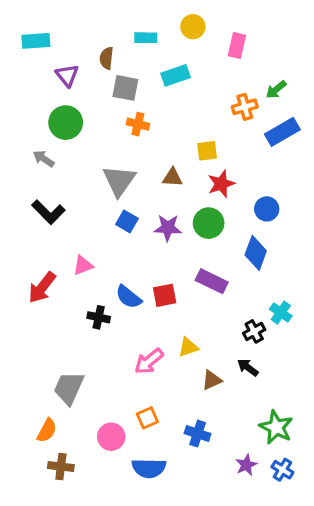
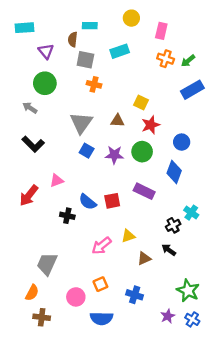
cyan rectangle: (146, 38) -> (90, 26), moved
orange cross: (245, 107) -> (166, 59), moved, turned 35
yellow square: (207, 151) -> (141, 102), turned 32

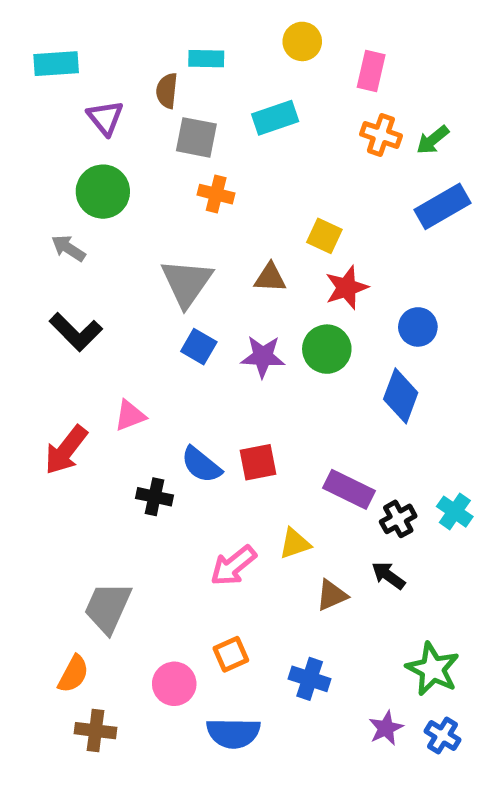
purple rectangle: (144, 191) -> (349, 489), moved
cyan cross: (191, 213) -> (455, 512), moved

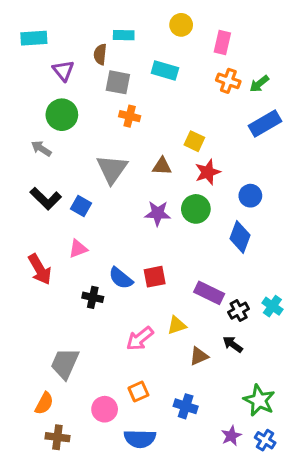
cyan rectangle: (275, 118) -> (165, 71), turned 35
blue square: (199, 347) -> (81, 206), moved
red arrow: (66, 450) -> (40, 269), turned -68

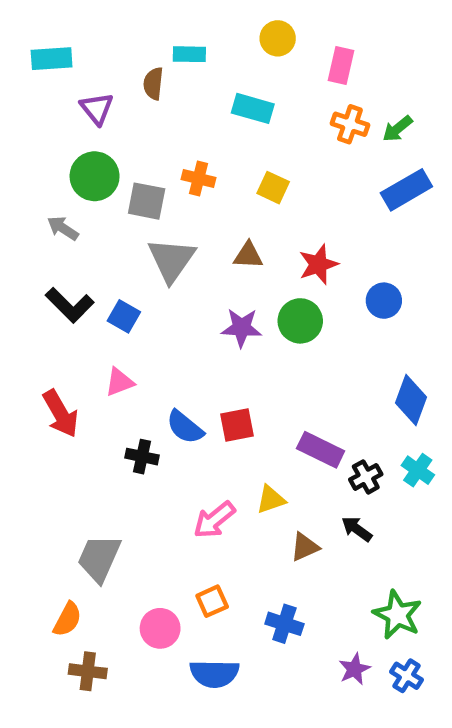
gray square: (118, 82) -> (147, 201), moved
yellow square: (194, 141) -> (273, 188), moved
blue diamond: (240, 237) -> (411, 400), moved

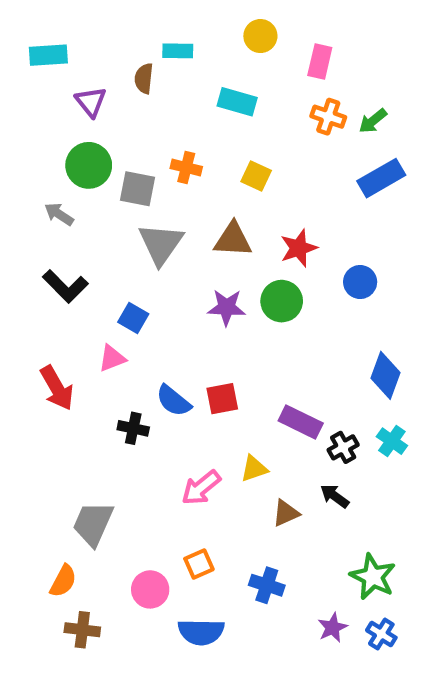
brown triangle: (248, 255) -> (233, 240), size x1.4
blue square: (124, 316) -> (133, 318), moved

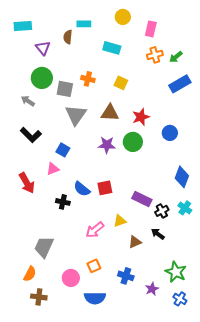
orange cross: (328, 117) -> (155, 55), turned -35
purple star: (333, 628) -> (152, 289), moved

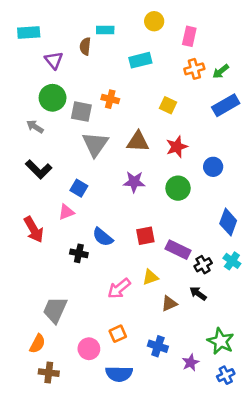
cyan rectangle: (112, 48) -> (140, 60), turned -30
yellow square: (121, 83) -> (168, 105), moved
green circle: (133, 142) -> (178, 188), moved
red square: (105, 188) -> (145, 236), moved
blue cross: (180, 299) -> (226, 375), turned 32

